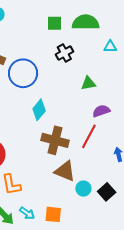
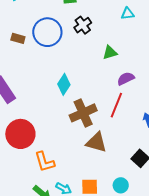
blue circle: (23, 73) -> (47, 32), moved
brown cross: (55, 140) -> (83, 113), turned -32
cyan circle: (83, 189) -> (121, 185), moved

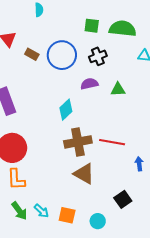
purple semicircle: (126, 79) -> (89, 84), moved
red line: (116, 105) -> (112, 142), turned 65
orange L-shape: (45, 162) -> (16, 179), moved

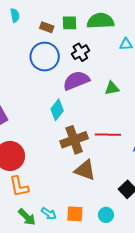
brown rectangle: (32, 54) -> (47, 27), moved
purple semicircle: (89, 84) -> (76, 81), size x1.5
green triangle: (118, 89) -> (112, 88), moved

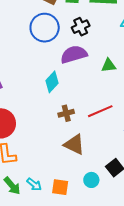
red line: (108, 135) -> (100, 111), turned -30
brown cross: (74, 140) -> (66, 113), size x0.6
cyan circle: (106, 215) -> (91, 180), moved

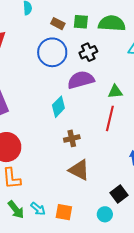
red line: (100, 111) -> (110, 118), moved, turned -55
cyan circle: (91, 180) -> (105, 214), moved

